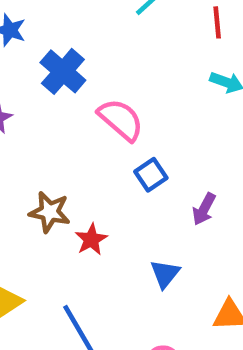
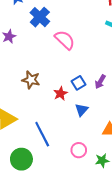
blue square: (151, 175) -> (78, 83), moved
red star: (91, 239) -> (60, 93), moved

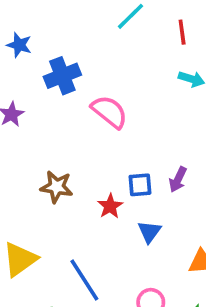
blue cross: (40, 17) -> (62, 76), turned 30
blue square: (78, 83) -> (140, 185), turned 32

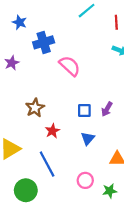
brown star: (57, 187) -> (35, 108), turned 30
red star: (110, 206) -> (52, 131), moved

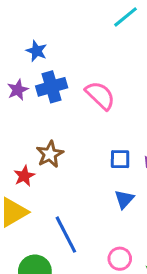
blue star: (20, 22) -> (36, 51), moved
blue cross: (44, 42) -> (52, 87), moved
red star: (52, 131) -> (24, 176), moved

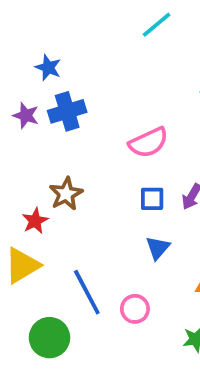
purple star: (18, 90) -> (26, 115), turned -30
pink semicircle: (100, 95) -> (149, 142), moved, turned 112
pink circle: (120, 259) -> (135, 309), moved

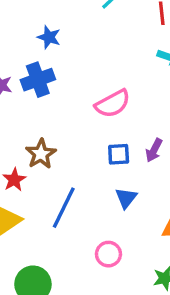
blue star: (48, 68) -> (49, 37), moved
blue line: (87, 292) -> (64, 208), moved, turned 57

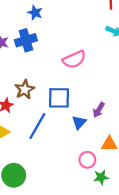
purple arrow: (154, 150) -> (99, 110), moved
blue square: (119, 154) -> (59, 98), moved, size x1.5
pink circle: (108, 254) -> (87, 160), moved

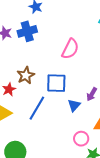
pink semicircle: (74, 59) -> (70, 49), turned -40

